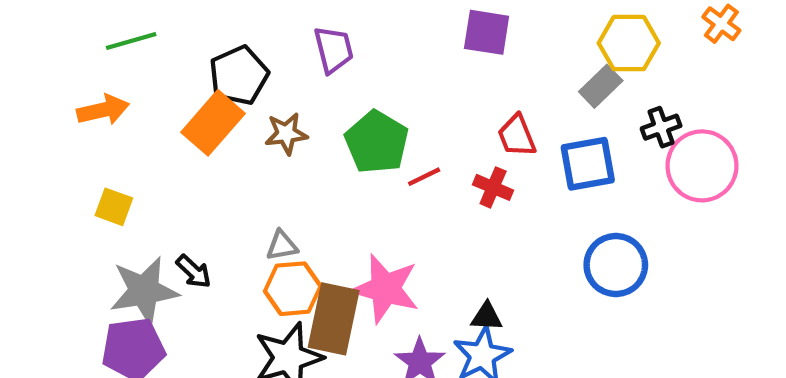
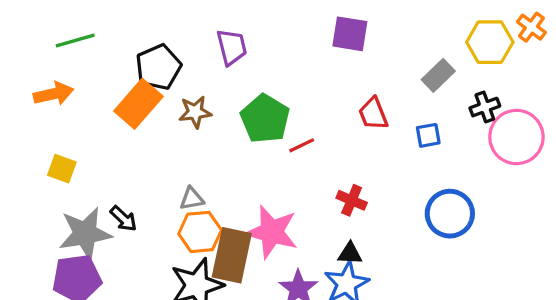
yellow hexagon: (629, 43) -> (490, 42), moved
blue square: (588, 164) -> (428, 135), size x0.6
red cross: (493, 187) -> (352, 200), moved

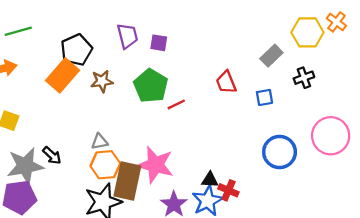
purple square: (350, 34) -> (159, 43), moved, size x0.7
pink circle: (516, 137) -> (331, 136), moved
red cross: (352, 200) -> (228, 190), moved

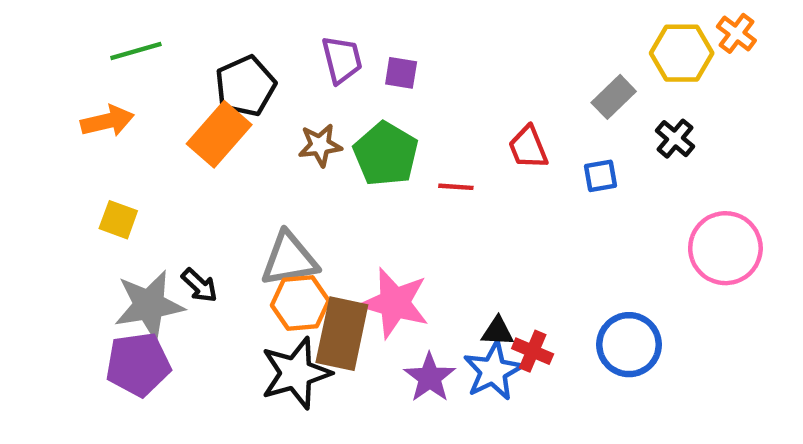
black cross: (304, 78) -> (675, 139), turned -30
brown star: (102, 81) -> (320, 145), moved
red line: (176, 104) -> (456, 187), moved, turned 30
gray triangle: (100, 142) -> (289, 259), size x1.8
blue circle: (280, 152) -> (629, 345), moved

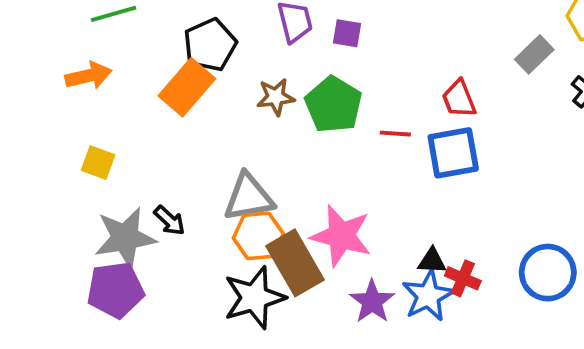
blue square: (601, 176) -> (453, 153), moved, size x1.8
brown rectangle: (342, 334) -> (295, 263), turned -42

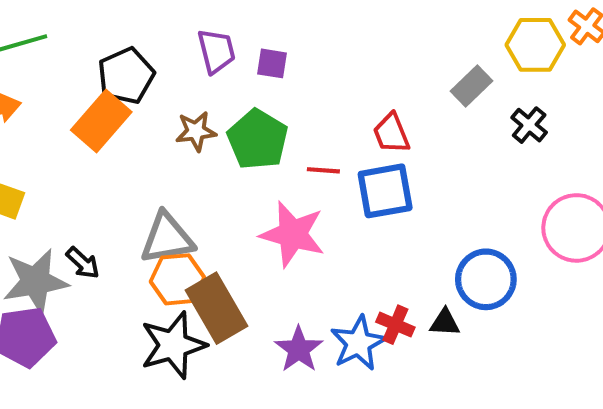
pink star: (341, 236) -> (293, 234), moved
black triangle: (432, 261) -> (445, 323), moved
blue circle: (548, 273) -> (486, 279), moved

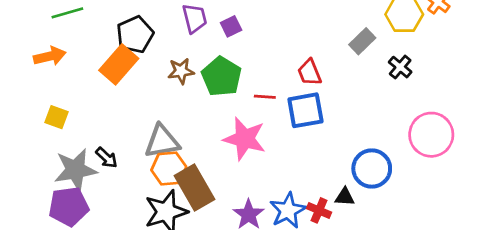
purple square: (272, 63) -> (231, 26), turned -35
red cross: (395, 325) -> (319, 210), moved

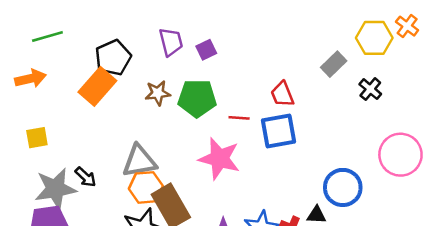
green pentagon: (222, 76) -> (197, 98), turned -30
yellow square: (57, 117) -> (37, 138), turned -30

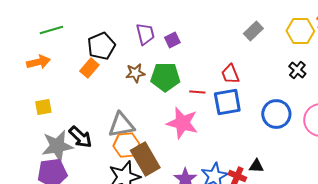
gray rectangle: (334, 64) -> (253, 31), moved
orange rectangle: (97, 86) -> (89, 68), size x0.7
black arrow: (86, 177) -> (80, 137), size x1.4
blue circle: (343, 187) -> (276, 114), moved

